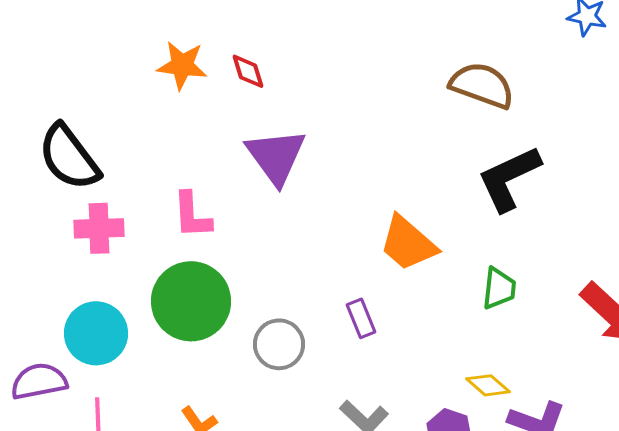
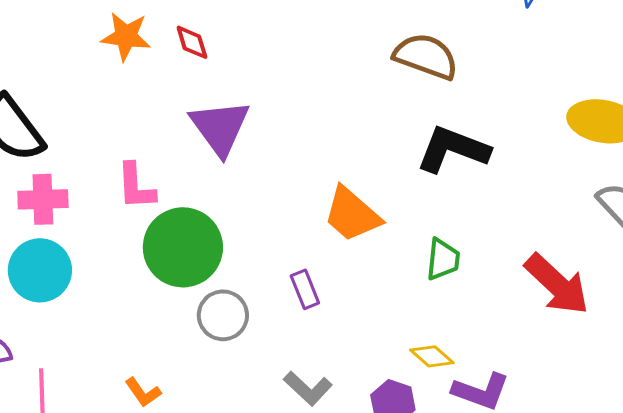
black L-shape: (509, 178) -> (453, 149), turned 46
green circle: (191, 301) -> (183, 247), moved
cyan circle: (96, 333) -> (40, 270), moved

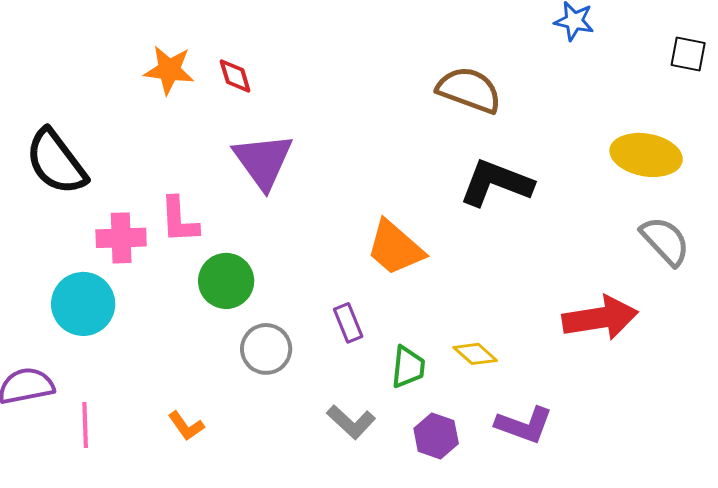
pink cross: (43, 199) -> (121, 238), moved
green circle: (183, 247) -> (226, 281), size x0.7
green trapezoid: (443, 259) -> (408, 367), moved
red arrow: (557, 284) -> (600, 318), turned -52
yellow diamond: (432, 356) -> (475, 354), moved

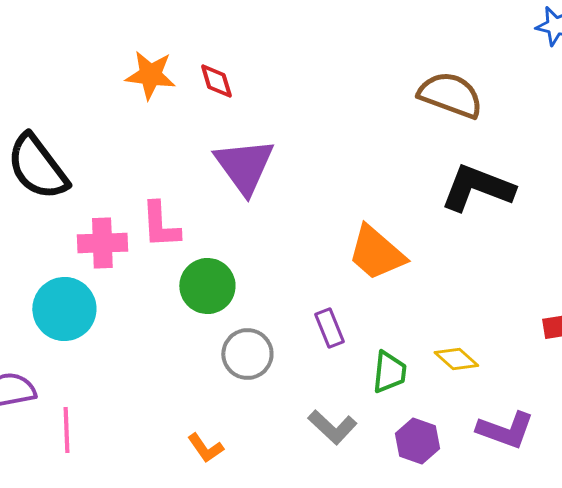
orange L-shape: (186, 426) -> (205, 448), moved

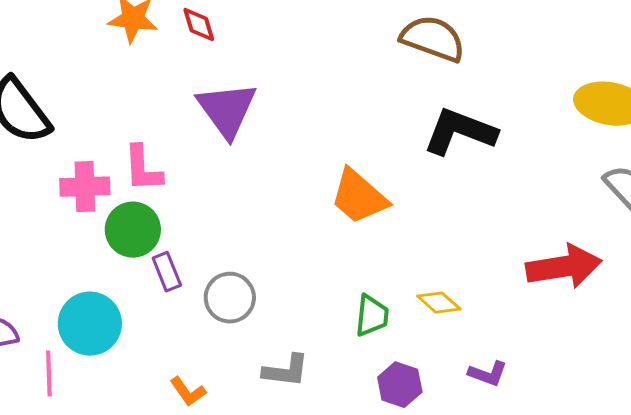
green circle: (207, 286) -> (133, 230), moved
cyan circle: (64, 309) -> (90, 324), moved
purple rectangle: (329, 328) -> (167, 272), moved
gray L-shape: (332, 427) -> (286, 371), moved, turned -36
purple L-shape: (505, 430) -> (488, 374), size x0.7

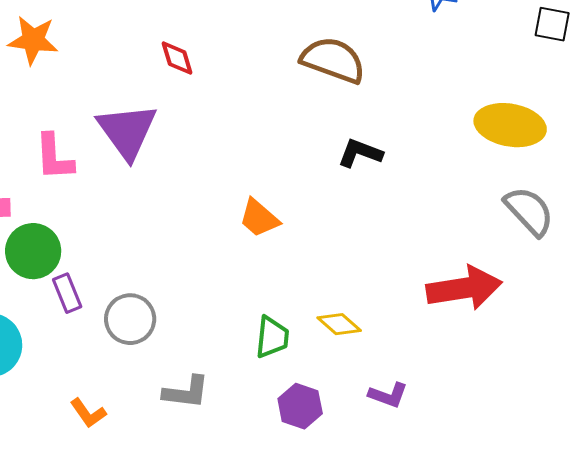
red diamond: (199, 25) -> (177, 58), moved
black L-shape: (460, 132) -> (360, 153), size x0.6
pink L-shape: (143, 169) -> (54, 157), moved
orange trapezoid: (359, 197) -> (259, 218), size x0.7

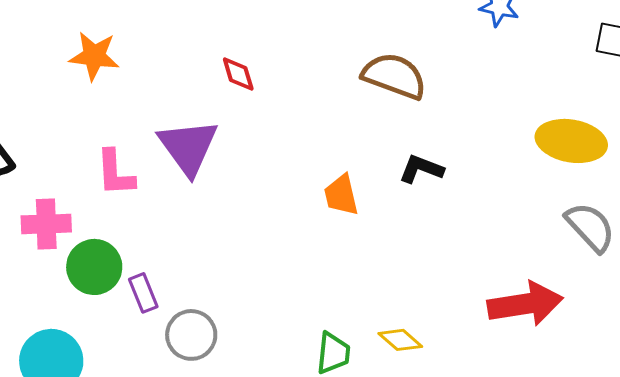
orange trapezoid: (259, 218) -> (341, 195), moved, turned 36
purple rectangle: (67, 293) -> (143, 293), moved

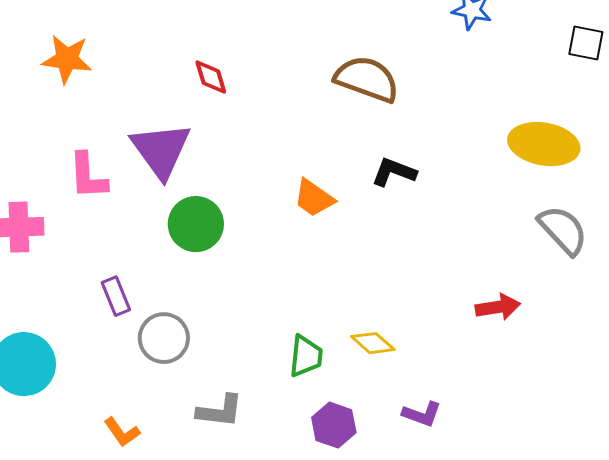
orange trapezoid: (341, 195) -> (314, 198), turned -42
green circle: (94, 267) -> (196, 224), moved
red arrow: (525, 304) -> (498, 307), size x0.6

